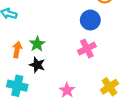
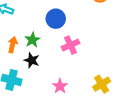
blue circle: (90, 20) -> (56, 19), moved
pink cross: (87, 49) -> (70, 45), moved

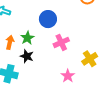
yellow cross: (102, 84) -> (90, 59), moved
pink star: (60, 86) -> (68, 76), moved

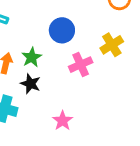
yellow cross: (90, 59) -> (112, 45), moved
pink star: (68, 76) -> (63, 121), moved

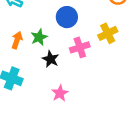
black star: (30, 84) -> (51, 59), moved

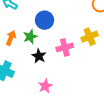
blue circle: (67, 17) -> (45, 20), moved

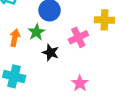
yellow cross: (90, 37) -> (104, 20), turned 35
pink star: (45, 86) -> (80, 83), moved

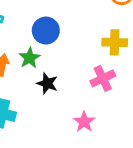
pink cross: (78, 37) -> (103, 78), moved

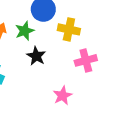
yellow cross: (115, 42) -> (69, 29), moved

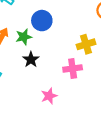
yellow cross: (69, 29) -> (86, 44), moved, turned -36

